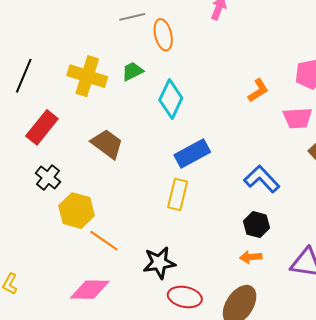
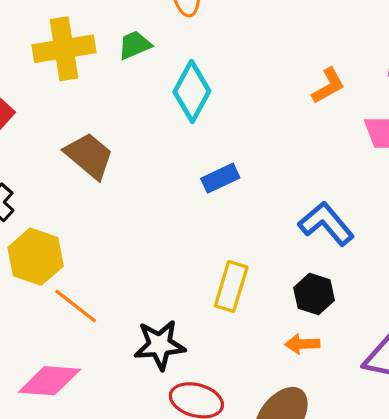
yellow cross: (87, 76) -> (64, 49), turned -30
blue rectangle: (192, 154) -> (220, 178), size x0.7
yellow rectangle: (178, 194) -> (231, 286), moved

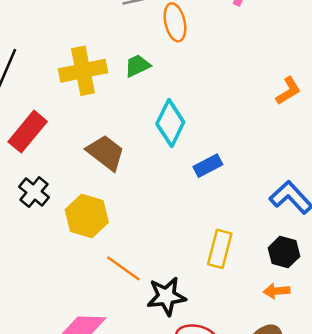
cyan diamond: (192, 91) -> (170, 123), moved
yellow hexagon: (36, 257) -> (87, 216), moved
orange line: (76, 306) -> (123, 268), moved

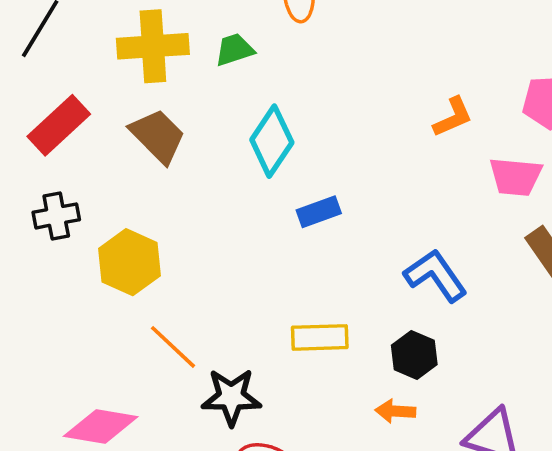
brown trapezoid: (106, 153) -> (158, 136), moved
black cross: (34, 192) -> (56, 216), turned 32
yellow rectangle: (220, 249) -> (320, 337), turned 66

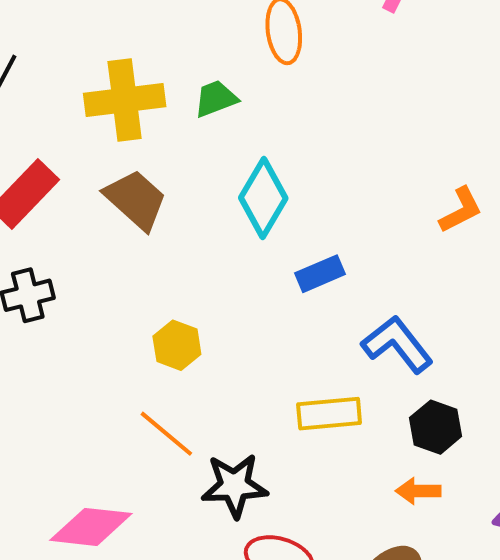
orange L-shape: (453, 117) -> (461, 210), moved
yellow hexagon: (129, 262) -> (177, 345), moved, size x0.7
blue L-shape: (436, 275) -> (397, 344), moved

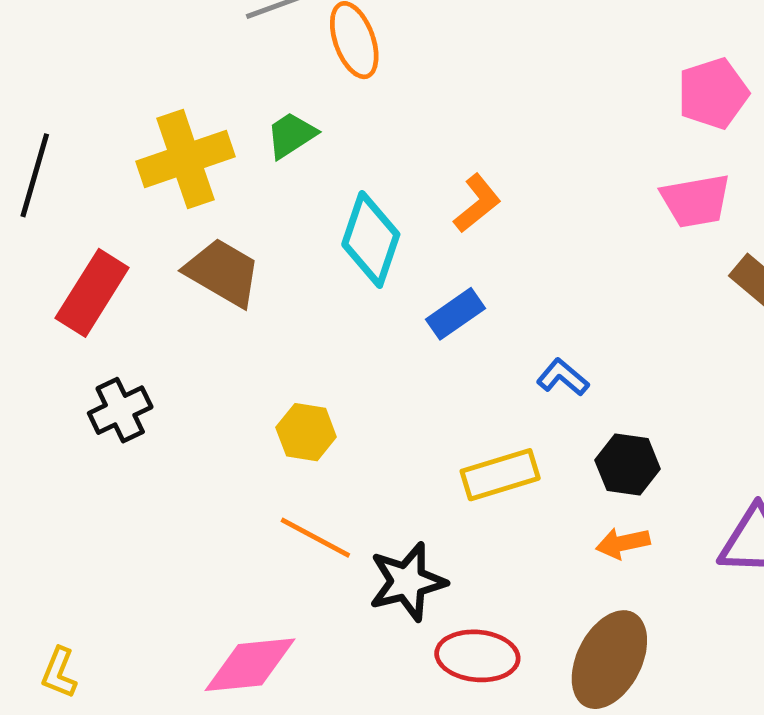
orange L-shape: (461, 210) -> (477, 203), moved
blue L-shape: (397, 344) -> (563, 377), size x0.6

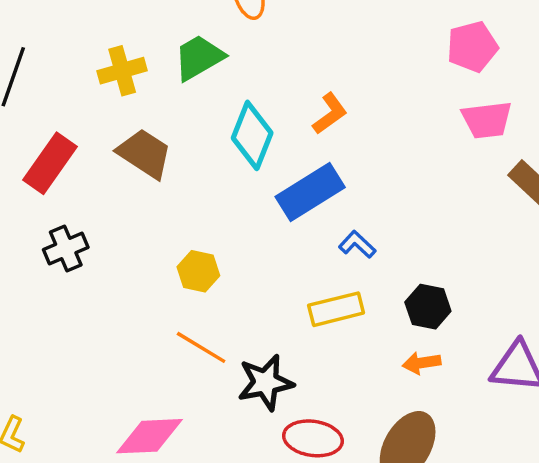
pink pentagon: (713, 93) -> (472, 47), moved
green trapezoid: (291, 135) -> (199, 58), size x1.4
yellow cross: (185, 159) -> (122, 71), size x0.7
blue rectangle: (455, 314) -> (310, 192), size x1.6
blue L-shape: (563, 377) -> (357, 244), moved

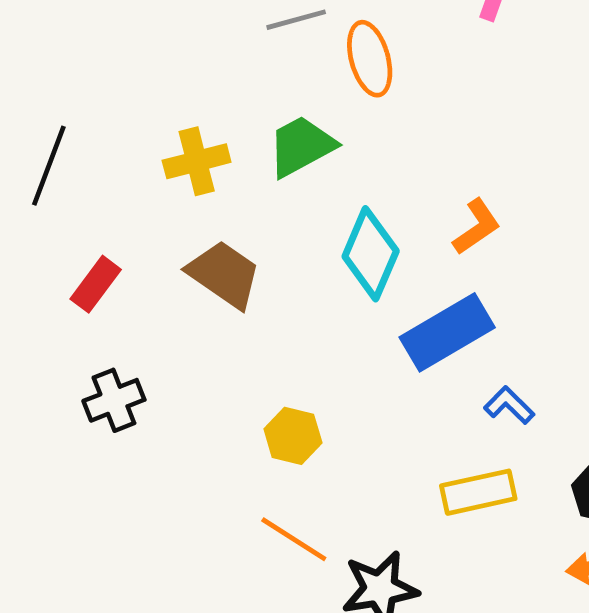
red rectangle: (50, 163) -> (96, 284), size x0.7

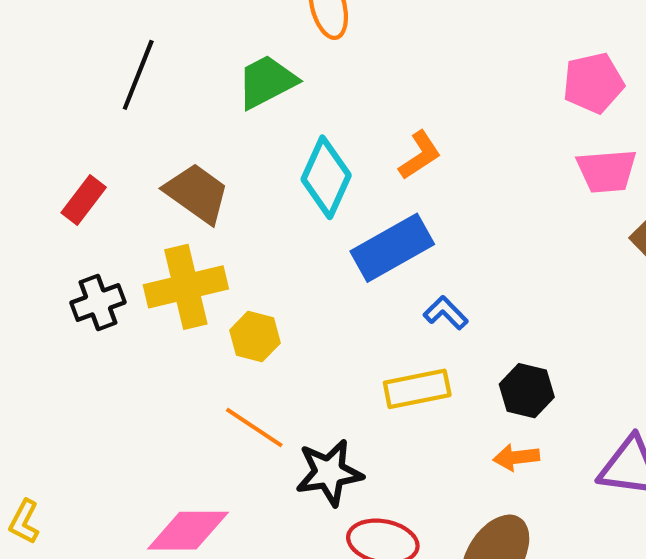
yellow cross: (197, 161) -> (186, 287), moved, size x1.4
black line: (49, 166) -> (138, 75), moved

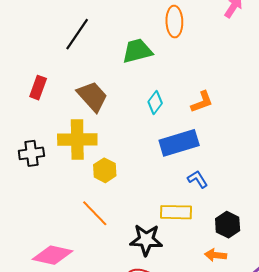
cyan diamond: (326, 177) -> (155, 102), size x0.6
red rectangle: (84, 200) -> (38, 88), turned -30
black cross: (98, 302) -> (31, 153), moved
black star: (329, 473) -> (146, 240), moved

